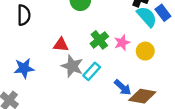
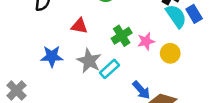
red triangle: (61, 45) -> (79, 26), moved
blue star: (24, 68) -> (52, 56), moved

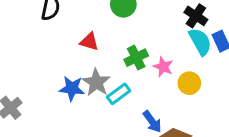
pink star: (146, 41) -> (163, 67), turned 30
blue star: (52, 56) -> (72, 88), moved

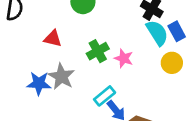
yellow circle: (189, 83) -> (172, 63), moved
cyan rectangle: (119, 94) -> (105, 96), moved

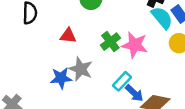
pink star: (124, 58) -> (135, 45), size x1.5

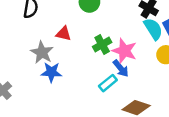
gray star: (81, 69) -> (42, 52), moved
blue arrow: (134, 93) -> (121, 68), moved

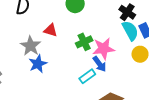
pink star: (124, 51) -> (104, 49), turned -30
blue star: (51, 72) -> (38, 64), turned -30

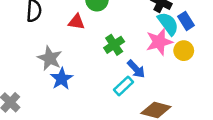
red triangle: (51, 30) -> (77, 22), moved
pink star: (104, 49) -> (159, 42), moved

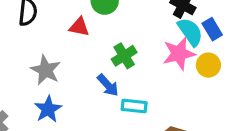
blue arrow: (136, 69) -> (108, 85), moved
blue star: (62, 79) -> (48, 109), moved
cyan rectangle: (123, 86) -> (134, 106), turned 48

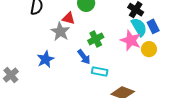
pink star: (179, 54) -> (131, 40), turned 30
gray star: (46, 70) -> (60, 32), moved
blue star: (48, 109) -> (46, 59), moved

